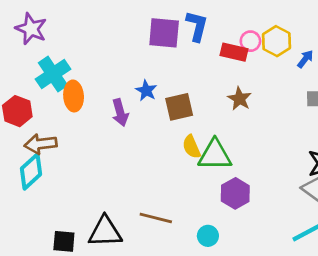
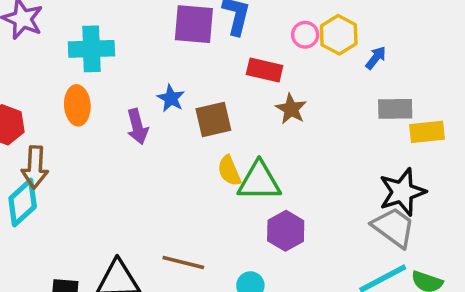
red rectangle: (234, 52) -> (265, 70), moved
cyan cross: (53, 74) -> (91, 49), moved, turned 32
brown arrow: (41, 144) -> (35, 167), turned -80

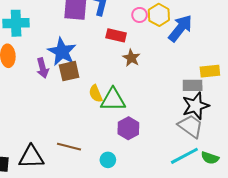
blue arrow: (376, 58) -> (180, 28), size x2.0
blue star: (171, 98) -> (62, 52), size x1.8
gray rectangle: (395, 109) -> (193, 85), moved
brown square: (213, 119) -> (69, 71), moved

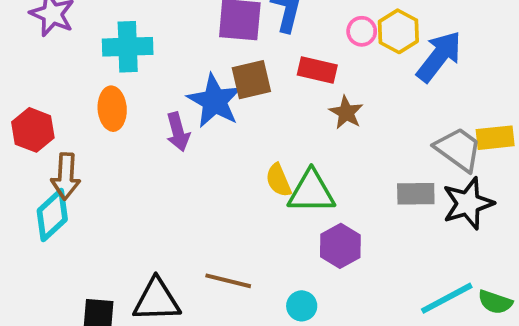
brown square: (69, 71) -> (251, 80), moved
gray rectangle: (193, 85) -> (416, 194), moved
gray trapezoid: (191, 126) -> (458, 149), moved

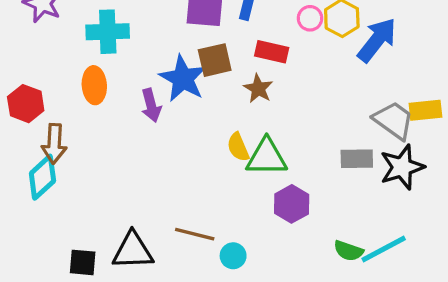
brown star: (346, 113) -> (258, 89), moved
green semicircle: (495, 302) -> (348, 251), moved
cyan circle: (302, 306) -> (233, 256), moved

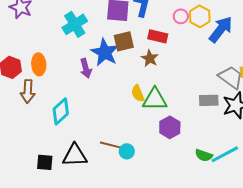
cyan cross: (108, 32) -> (75, 24), moved, turned -30
orange ellipse: (94, 85) -> (39, 64), moved
cyan diamond: (42, 177) -> (61, 111), moved
cyan circle: (233, 256) -> (127, 151), moved

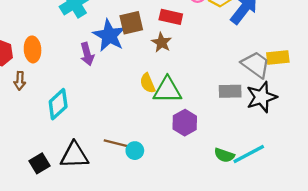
brown arrow: (28, 91) -> (20, 81), size x0.7
black square: (45, 162) -> (39, 163), turned -36

